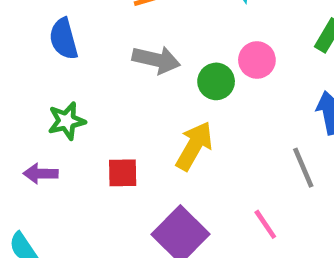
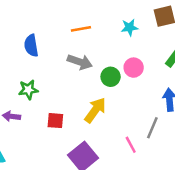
gray line: (303, 168) -> (152, 128), turned 40
pink line: (265, 224) -> (131, 145), moved

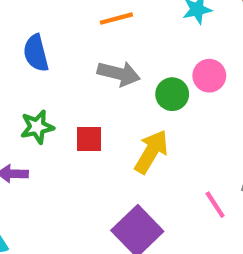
red square: (55, 121) -> (89, 139), moved

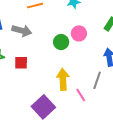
gray arrow: (119, 74) -> (22, 31), moved
yellow arrow: (151, 152) -> (63, 79), moved, turned -35

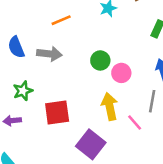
pink circle: (79, 33) -> (121, 73), moved
red square: (21, 63) -> (57, 113), moved, size x1.5

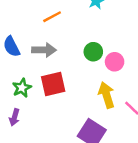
red square: (57, 113) -> (53, 84), moved
purple arrow: (12, 121) -> (14, 117), turned -63

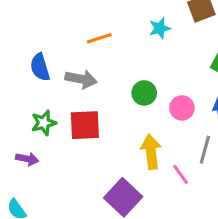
pink circle: (115, 62) -> (182, 108), moved
purple arrow: (14, 117) -> (27, 159), turned -105

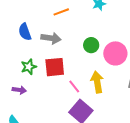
pink circle: (182, 108) -> (115, 53), size x1.5
pink line: (181, 175) -> (74, 87), moved

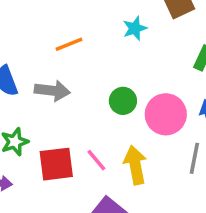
red square: (55, 67) -> (56, 164), moved
pink line: (74, 87) -> (96, 160), moved

